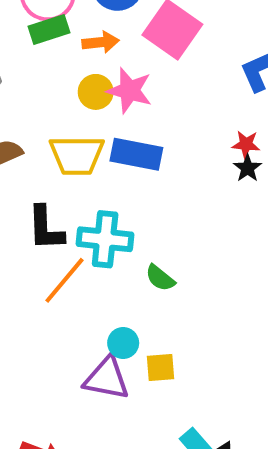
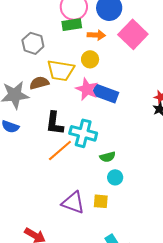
pink star: (130, 91) -> (87, 89), moved
yellow trapezoid: (77, 155) -> (61, 70), moved
green semicircle: (160, 278) -> (108, 157), turned -63
cyan circle: (123, 343) -> (115, 177), moved

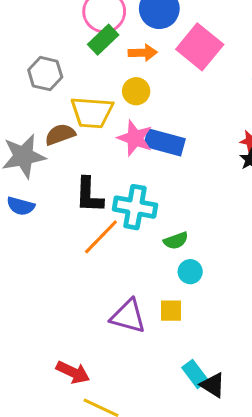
green rectangle: (72, 25) -> (103, 40), turned -30

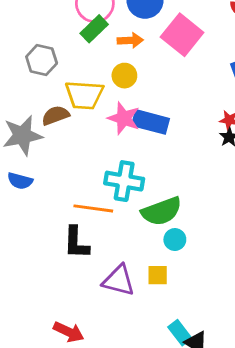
black L-shape: (89, 195) -> (76, 243), moved
orange line: (101, 237) -> (93, 208), turned 54
green semicircle: (176, 241) -> (162, 211), size x1.8

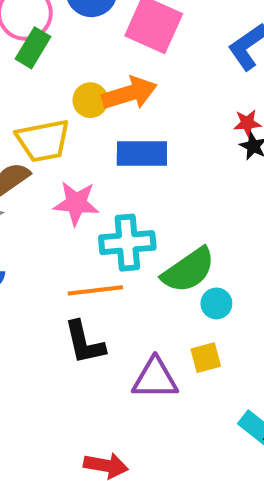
orange arrow: (130, 40) -> (129, 93), moved, size x1.5
pink star: (124, 118) -> (76, 203), moved

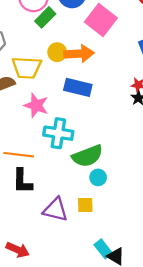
green rectangle: (33, 48) -> (45, 17), moved
orange line: (95, 290) -> (19, 155), moved

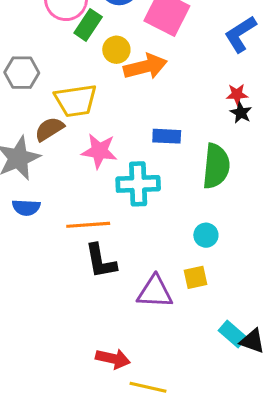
yellow circle: (57, 52) -> (116, 50), moved
blue rectangle: (78, 87) -> (167, 136), moved, size x0.7
green semicircle: (87, 156) -> (216, 166), moved, turned -52

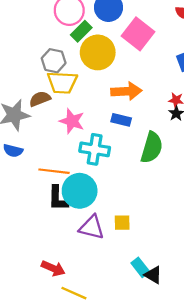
yellow circle: (116, 50) -> (98, 52), size x1.8
orange arrow: (145, 67) -> (126, 91), moved
gray hexagon: (22, 73) -> (54, 61), moved
cyan circle: (206, 235) -> (80, 191), moved, size x2.0

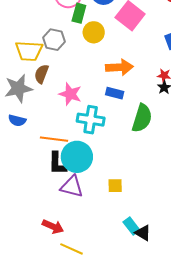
green rectangle: (81, 31) -> (79, 13), turned -30
yellow circle: (98, 52) -> (94, 32), size x0.7
yellow trapezoid: (62, 82) -> (29, 51), moved
brown semicircle: (40, 99) -> (42, 74), turned -48
purple triangle: (92, 227) -> (72, 187), moved

